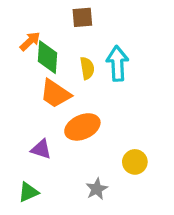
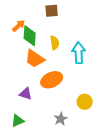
cyan arrow: (117, 63) -> (79, 53), moved

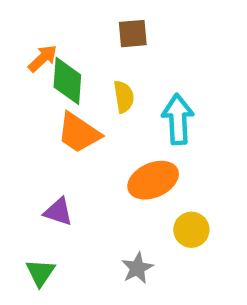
brown square: (52, 11) -> (133, 34), moved
orange ellipse: (52, 80) -> (153, 180), moved
green triangle: (18, 121) -> (40, 273), turned -32

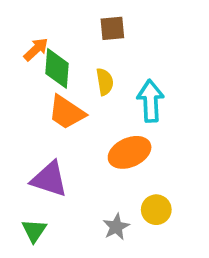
purple triangle: (58, 212) -> (49, 179), size x1.5
yellow circle: (191, 230) -> (156, 210), moved

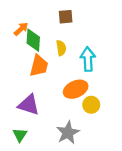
orange trapezoid: (67, 112) -> (39, 66), turned -110
yellow circle: (156, 210) -> (91, 105), moved
gray star: (116, 227) -> (68, 133), size x1.5

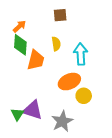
green diamond: (33, 40) -> (20, 45), moved
purple triangle: (29, 105) -> (33, 110), moved
green triangle: (20, 135) -> (17, 114), moved

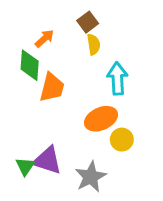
brown square: (60, 15) -> (88, 22), turned -32
orange arrow: (19, 26) -> (44, 38), moved
yellow semicircle: (56, 44) -> (94, 44), moved

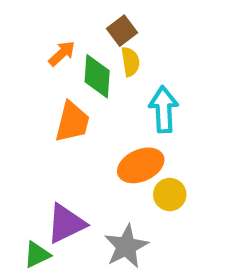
green diamond: (30, 65) -> (97, 76), moved
purple triangle: (47, 160) -> (66, 224), turned -44
green triangle: (25, 166) -> (37, 255), moved, turned 30

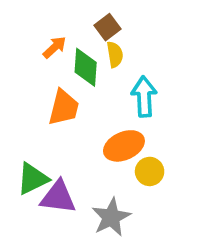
purple triangle: (66, 224) -> (58, 197), turned 33
green triangle: (37, 255) -> (33, 179), moved, size x1.4

